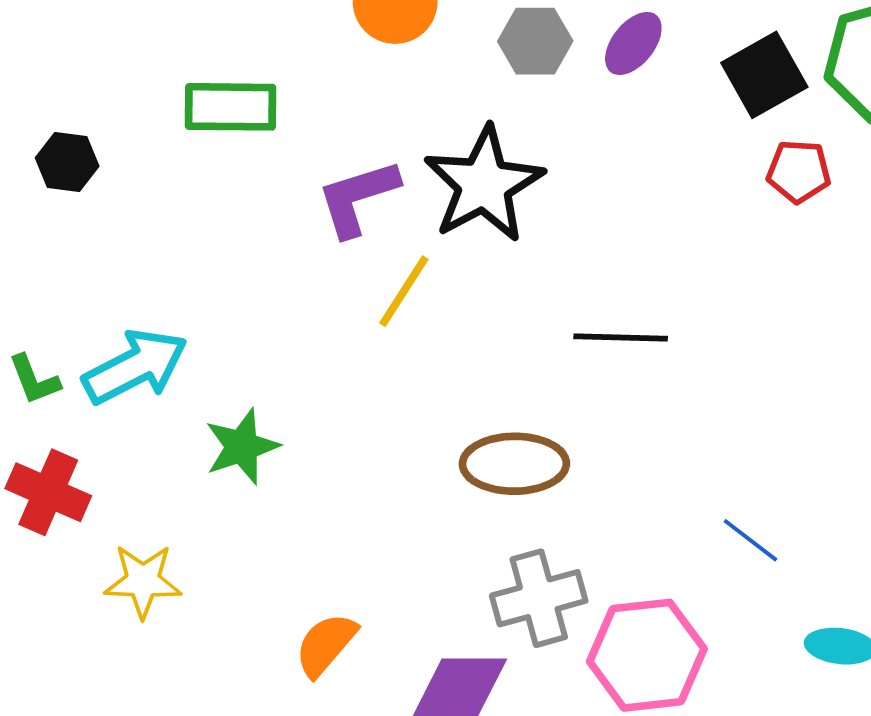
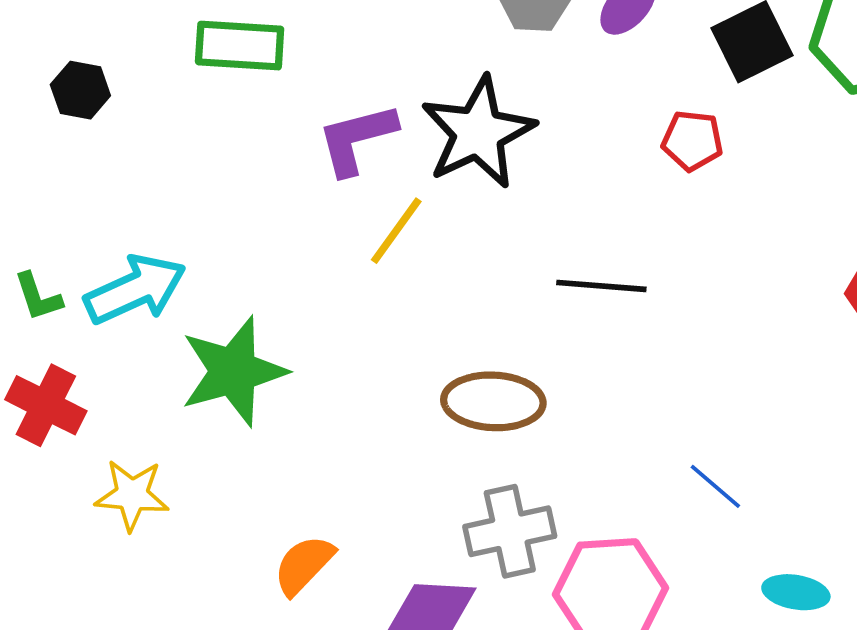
red pentagon: (799, 171) -> (692, 141), moved
green star: (242, 447) -> (233, 371), size x1.5

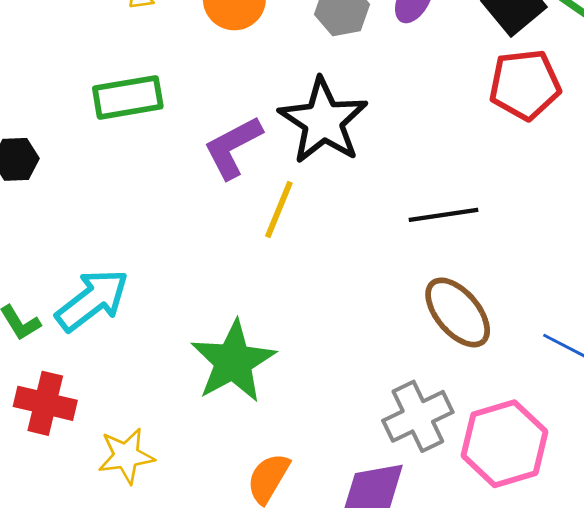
red pentagon: (692, 141) -> (525, 85), moved, size x1.5
green star: (233, 371) -> (233, 361), moved
brown ellipse: (493, 401) -> (458, 312), moved, turned 60

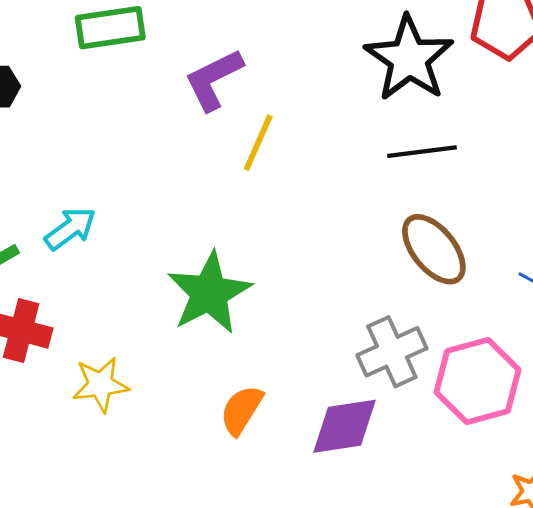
black star: (323, 121) -> (409, 59), moved
cyan arrow: (92, 300) -> (70, 229), size x0.7

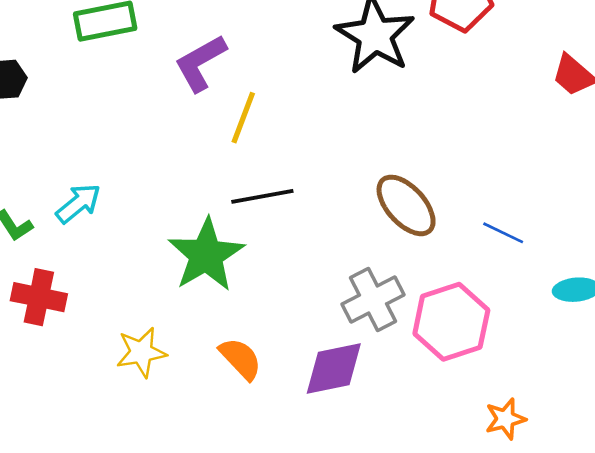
black line: (422, 152) -> (262, 196), moved
yellow star: (100, 385) -> (141, 352), moved
orange semicircle: (242, 410) -> (241, 359), turned 108

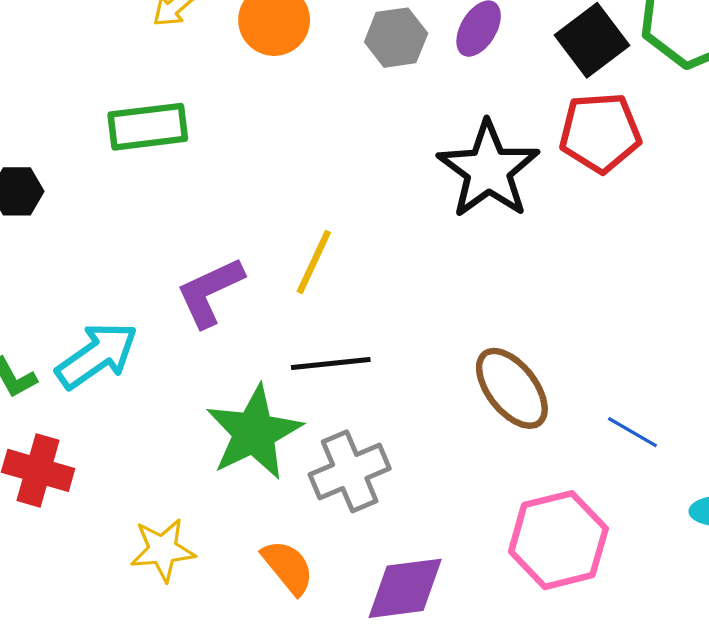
purple L-shape: (200, 63) -> (210, 292), moved
cyan arrow: (78, 203) -> (97, 355), size x1.4
gray cross: (373, 299) -> (350, 471), moved

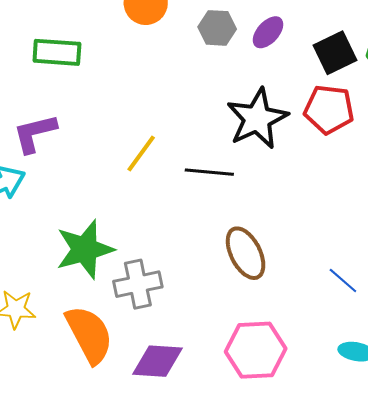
purple L-shape: (210, 292) -> (35, 133), moved
black line: (331, 364) -> (209, 172), moved
blue line: (632, 432) -> (343, 280), moved
orange semicircle: (288, 567) -> (89, 334), size x1.6

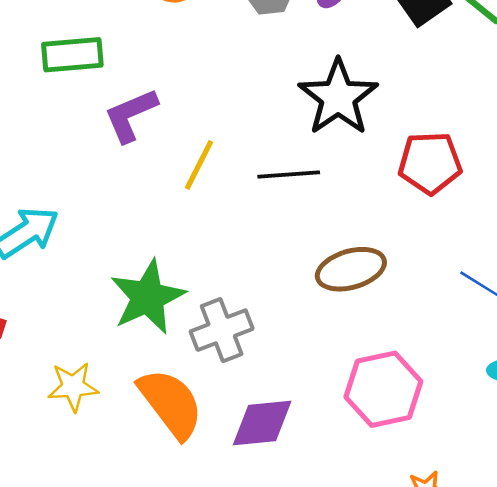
red pentagon: (329, 109) -> (430, 163), moved
purple L-shape: (35, 133) -> (131, 115), moved
brown ellipse: (246, 253) -> (351, 269), turned -70

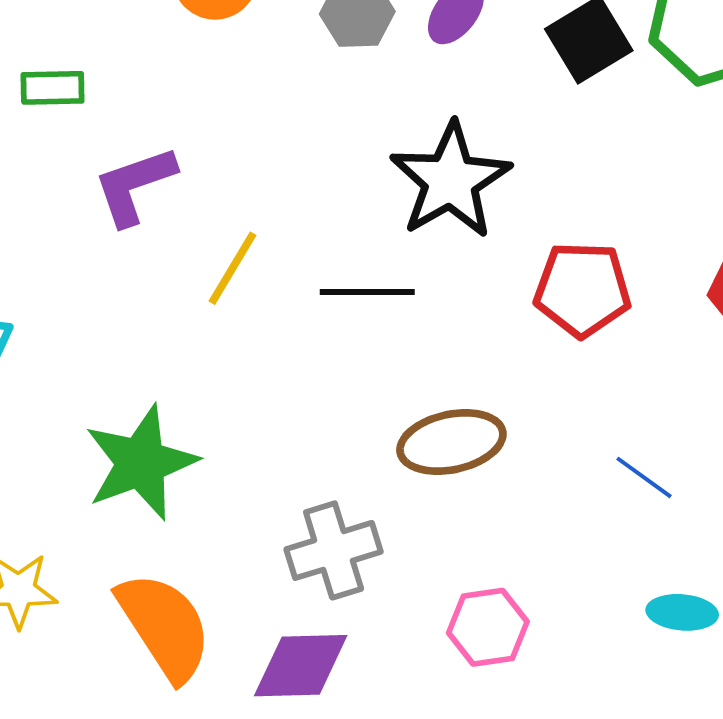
green rectangle: (72, 55) -> (53, 88), size x0.7
gray cross: (222, 330) -> (334, 550), moved
pink hexagon: (383, 389) -> (488, 627), size x0.7

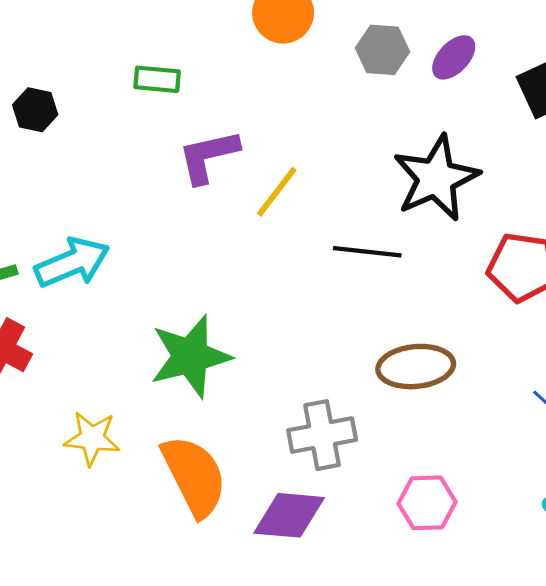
yellow line: (232, 268) -> (277, 192), moved

